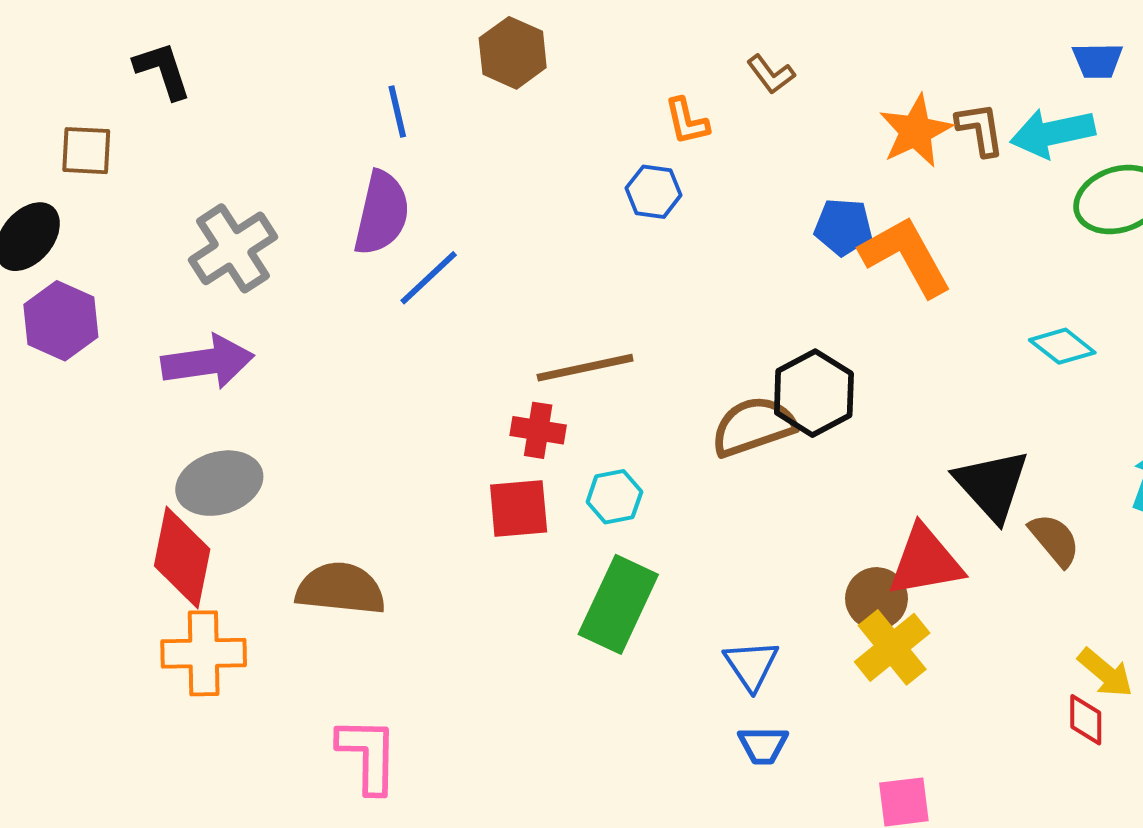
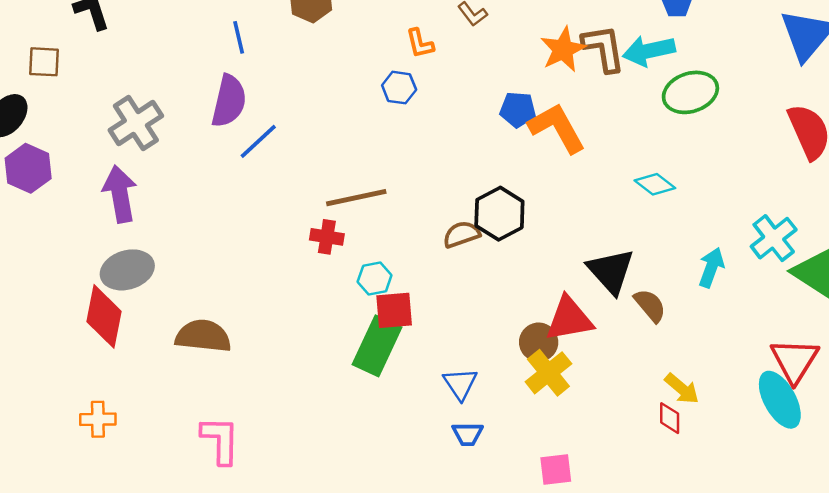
brown L-shape: (980, 129) -> (604, 48), size x1.4
purple arrow: (208, 362) -> (120, 194), turned -92
brown semicircle: (753, 426) -> (461, 234), size x0.7
red square: (519, 509) -> (394, 310), moved
orange cross: (204, 653) -> (98, 419), moved, size x0.7

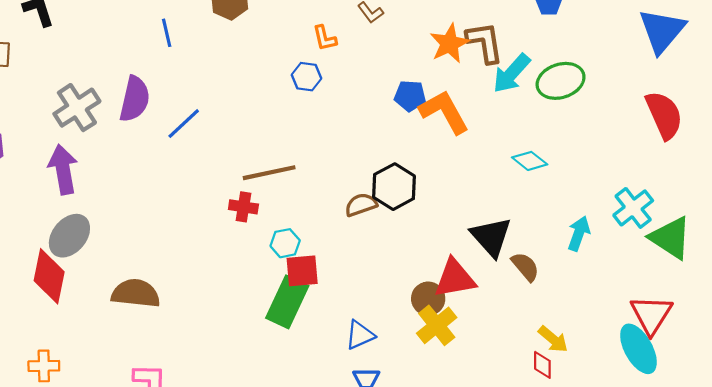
cyan arrow: (649, 51) -> (511, 73), moved, turned -36
purple semicircle: (229, 101) -> (135, 99), moved
gray ellipse: (127, 270) -> (69, 236), turned -33
blue triangle: (460, 384) -> (360, 335), turned 40

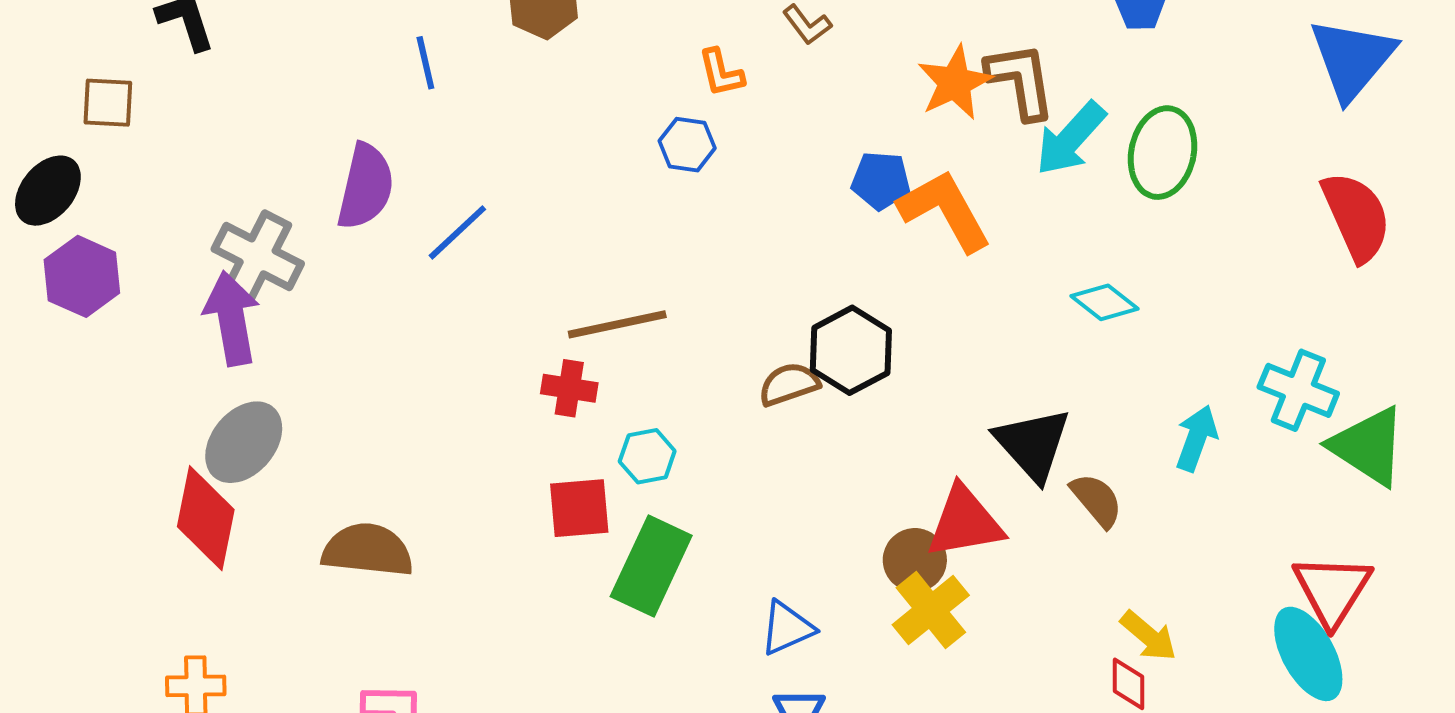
green ellipse: (561, 81) -> (1162, 153), turned -60
gray cross: (77, 108) -> (258, 256), moved, turned -30
cyan cross: (633, 208) -> (1298, 390), turned -30
red square: (302, 271) -> (579, 508), moved

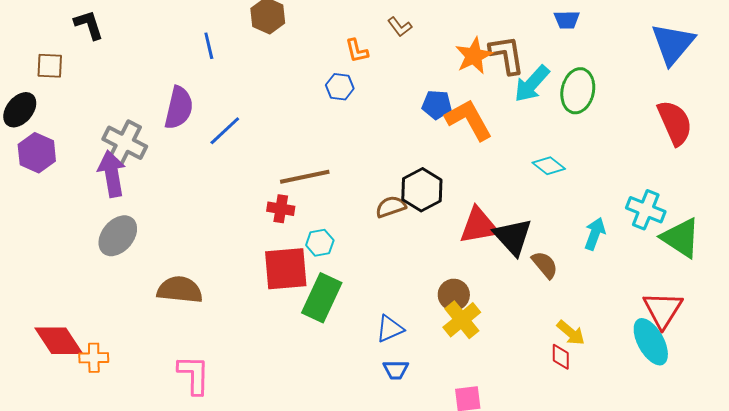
red square: (579, 508) -> (286, 269), size x1.4
red diamond: (206, 518) -> (59, 341), moved, turned -45
red triangle: (965, 522) -> (479, 226), moved

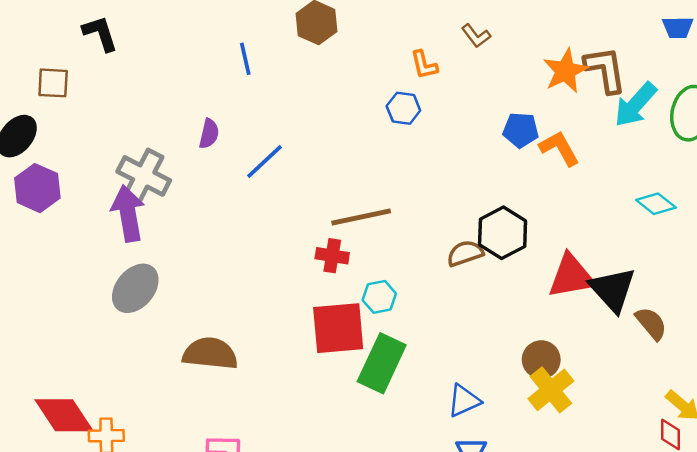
purple semicircle: (179, 108) -> (209, 134), size x0.6
orange L-shape: (469, 120) -> (559, 148), size x0.7

